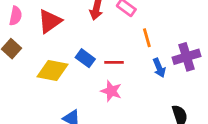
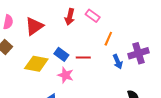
orange line: (147, 38) -> (108, 39), turned 40
pink star: (111, 91) -> (66, 75), moved

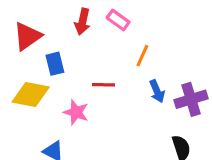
purple cross: (139, 53) -> (191, 99), moved
blue rectangle: (61, 54) -> (55, 64), moved, turned 40

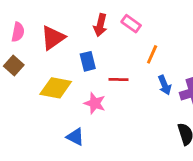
blue rectangle: (55, 64) -> (88, 61), moved

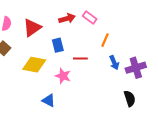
red arrow: (100, 25) -> (67, 18), turned -119

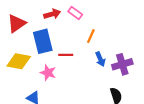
blue rectangle: (58, 45) -> (43, 41), size x1.6

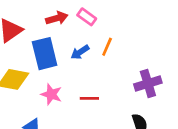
red line: (66, 55) -> (89, 98), moved
blue arrow: (100, 59) -> (80, 52), moved, turned 80

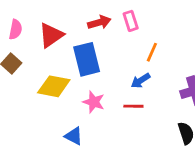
pink rectangle: (87, 17) -> (131, 21), turned 36
blue arrow: (80, 52) -> (141, 81), moved

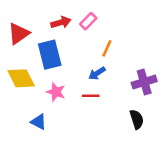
pink rectangle: (131, 21) -> (88, 21), turned 63
yellow diamond: (54, 86) -> (21, 78), turned 52

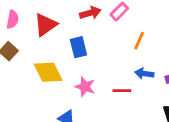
blue rectangle: (50, 55) -> (78, 47), size x0.7
blue arrow: (97, 73) -> (144, 74), moved, turned 42

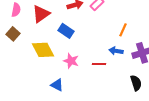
orange line: (139, 41) -> (123, 30), moved
blue rectangle: (78, 47) -> (66, 31), turned -42

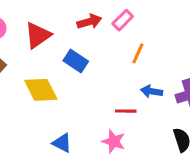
orange line: (123, 30) -> (138, 53), moved
pink star: (71, 61) -> (114, 141), moved

